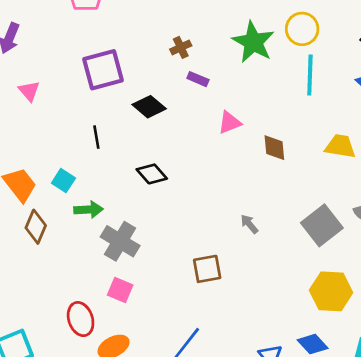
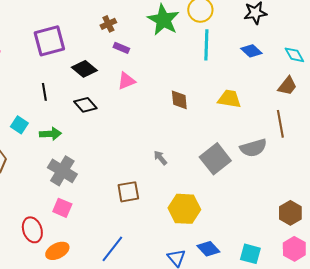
pink triangle: (230, 123) -> (126, 81), moved
black diamond: (152, 174) -> (85, 105), moved
green arrow: (88, 210) -> (50, 134), moved
yellow hexagon: (331, 291) -> (184, 209), moved

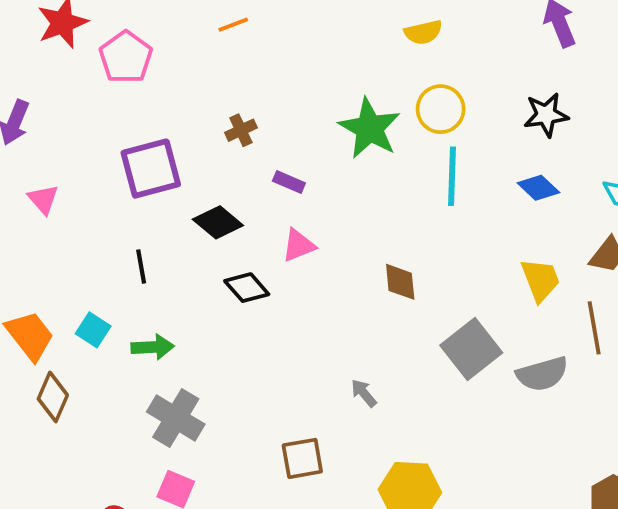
brown cross: (108, 24) -> (241, 130), moved
yellow trapezoid: (229, 99) -> (540, 280), moved, turned 60
black diamond: (85, 105) -> (247, 288), moved
gray square: (215, 159) -> (471, 349), moved

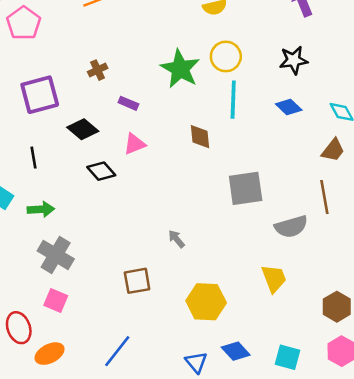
yellow trapezoid: (540, 280) -> (274, 278), moved
brown diamond: (400, 282) -> (200, 137), moved
gray square: (471, 349) -> (246, 188), moved, turned 30

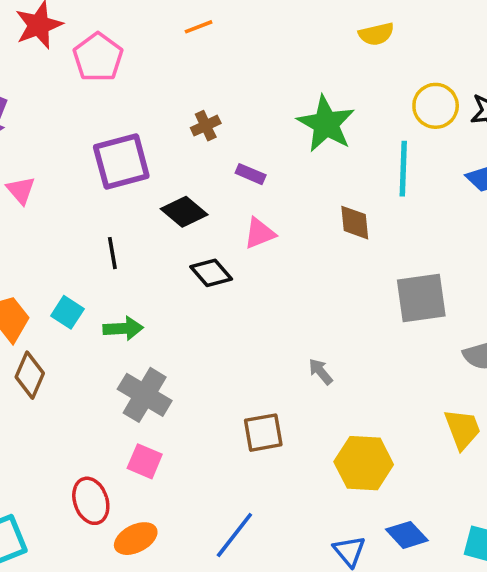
yellow circle: (226, 56) -> (436, 106), moved

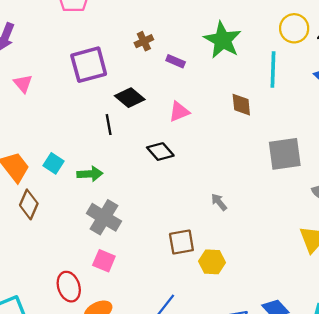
purple rectangle: (251, 174) -> (176, 61), moved
black line: (112, 253) -> (109, 125), moved
black diamond: (211, 273) -> (160, 152), moved
yellow hexagon: (364, 463) -> (212, 262), moved, size x0.7

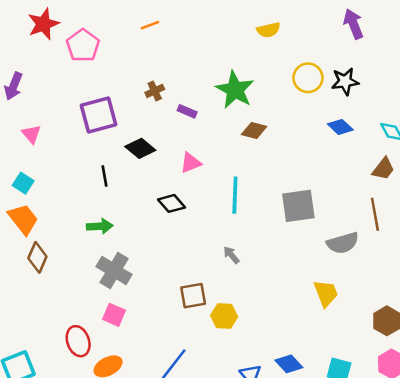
cyan line: (273, 69) -> (235, 195), moved
brown diamond: (241, 105) -> (254, 130), moved, turned -70
black line: (109, 125) -> (104, 176), moved
cyan square: (53, 163) -> (23, 183), moved

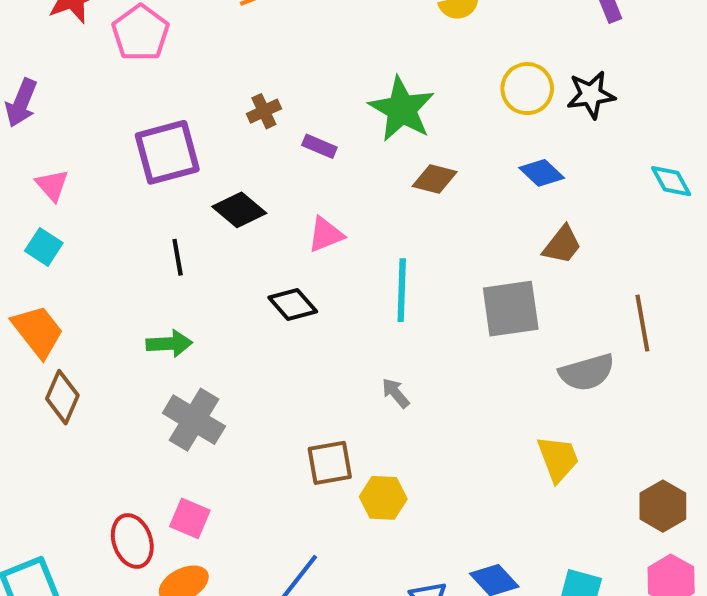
blue diamond: (340, 127) -> (542, 173), moved
brown trapezoid: (383, 169) -> (562, 245), moved
cyan square: (23, 183) -> (44, 247), moved
pink square: (114, 315) -> (190, 518), moved

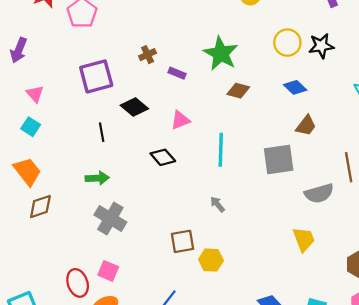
brown diamond: (62, 397) -> (40, 206), turned 48

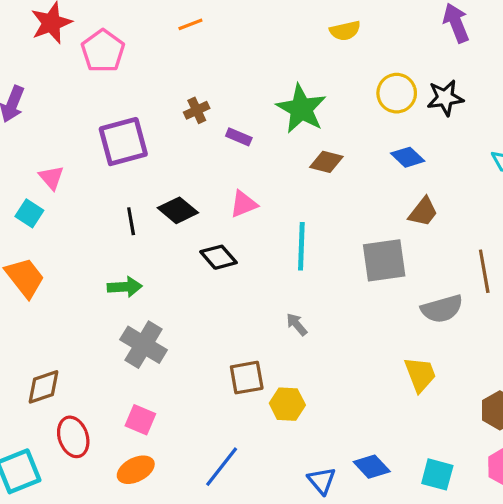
pink triangle: (35, 94) -> (51, 178), moved
black diamond: (134, 107) -> (178, 210), moved
brown diamond: (40, 206) -> (44, 387), moved
red ellipse: (78, 283) -> (73, 437), moved

